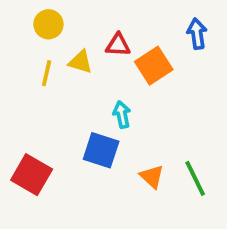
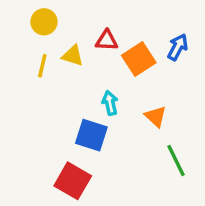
blue arrow: (197, 34) -> (178, 47), moved, turned 36
red square: (32, 175) -> (73, 181), moved
orange triangle: (152, 177) -> (156, 117), moved

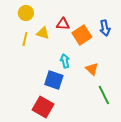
blue arrow: (178, 47) -> (105, 28), turned 140

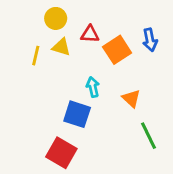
yellow circle: (26, 13) -> (56, 18), moved

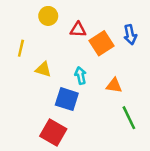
yellow triangle: (61, 47) -> (43, 69), moved
yellow line: (36, 56) -> (21, 48), moved
orange triangle: (131, 98) -> (114, 85), turned -35

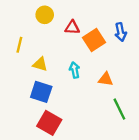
blue square: (67, 99) -> (41, 92), moved

